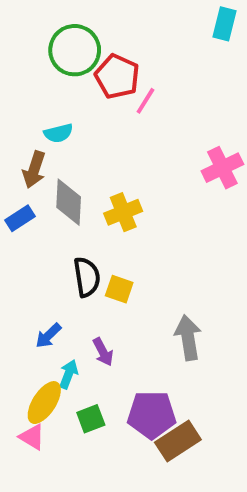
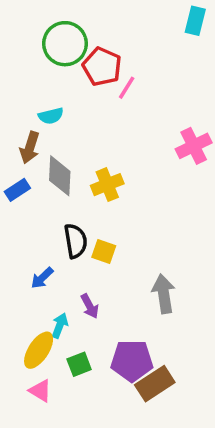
blue arrow: (48, 336) -> (42, 278), moved
pink triangle: (32, 437) -> (40, 391), moved

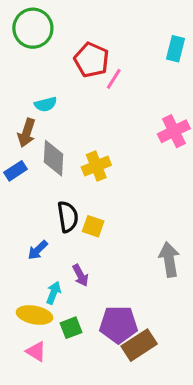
cyan rectangle: (195, 21) -> (176, 49), moved
green circle: (65, 44) -> (33, 28), moved
gray arrow: (164, 294) -> (169, 260), moved
yellow ellipse: (39, 350) -> (34, 315), turned 68

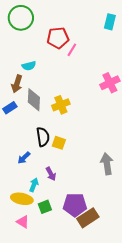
cyan rectangle: (176, 49) -> (110, 22), moved
red pentagon: (92, 60) -> (58, 38), turned -30

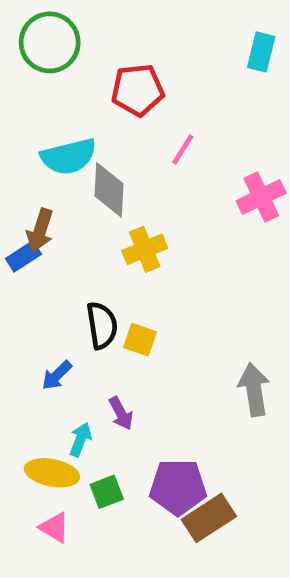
pink line: (72, 50) -> (183, 149), moved
cyan semicircle: (29, 66) -> (69, 157), size x1.6
brown arrow: (17, 84) -> (40, 230), moved
gray diamond: (34, 100) -> (109, 190), moved

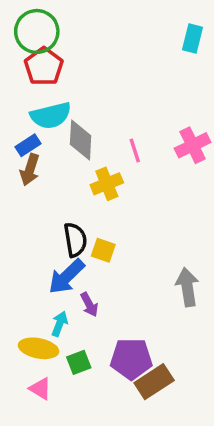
red pentagon: (138, 90) -> (44, 66), moved, turned -30
pink line: (183, 149) -> (135, 151), moved, turned -50
blue rectangle: (23, 256) -> (28, 145), moved
blue arrow: (57, 375) -> (67, 277), moved, size x1.6

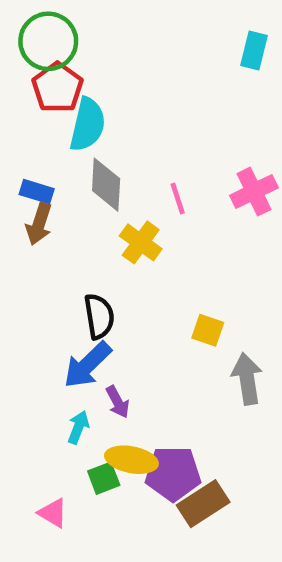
cyan semicircle: (51, 116) -> (88, 125), moved, turned -63
blue rectangle: (28, 145) -> (37, 192), turned 50
yellow cross: (107, 184) -> (141, 242), turned -32
yellow square: (103, 250) -> (208, 330), moved
yellow ellipse: (39, 348) -> (131, 460), moved

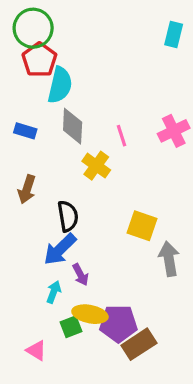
brown arrow: (39, 224) -> (27, 189), moved
yellow square: (208, 330) -> (142, 226), size x1.4

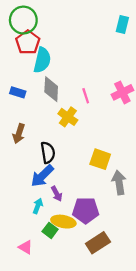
purple pentagon: (118, 324) -> (86, 210), moved
green square: (71, 327) -> (50, 230), turned -32

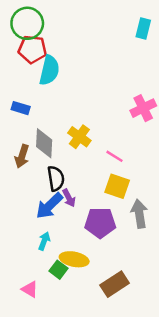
red pentagon: (28, 42) -> (32, 49), turned -30
gray diamond: (51, 89) -> (44, 143), moved
pink line: (86, 96) -> (115, 156), moved, turned -40
purple arrow: (57, 194) -> (69, 198), moved
purple pentagon: (86, 210) -> (100, 223), moved

